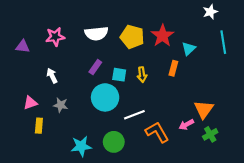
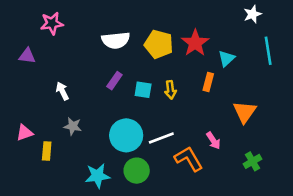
pink star: (55, 37) -> (52, 23), moved
cyan circle: (105, 97) -> (126, 135), moved
pink triangle: (30, 103) -> (25, 133), moved
orange triangle: (204, 109) -> (245, 112), moved
pink arrow: (186, 125) -> (213, 141), moved, turned -96

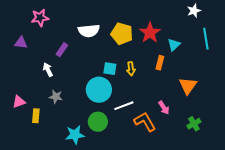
purple rectangle: (114, 81) -> (62, 50), moved
cyan circle: (126, 135) -> (99, 90), moved
green circle: (137, 171) -> (98, 122), moved

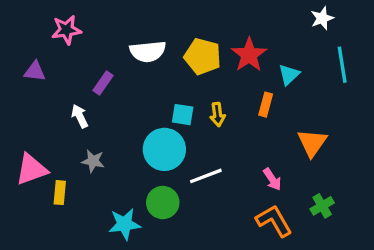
pink triangle: (19, 102) -> (32, 169), size x1.5
orange L-shape: (145, 122) -> (274, 221), moved

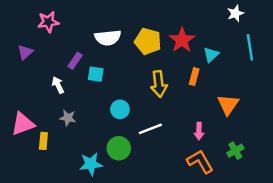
purple triangle: (35, 71) -> (25, 52), turned -49
cyan square: (183, 115) -> (96, 74), moved
yellow arrow: (218, 115) -> (159, 84), size x1.5
cyan circle: (164, 149) -> (120, 109), size x0.6
pink arrow: (272, 179) -> (199, 131), turned 35

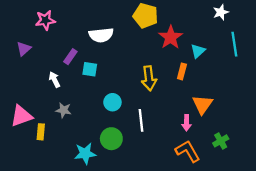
yellow pentagon: (148, 41) -> (146, 16), moved
orange triangle: (228, 104) -> (202, 105), moved
white line: (150, 129) -> (141, 120), turned -75

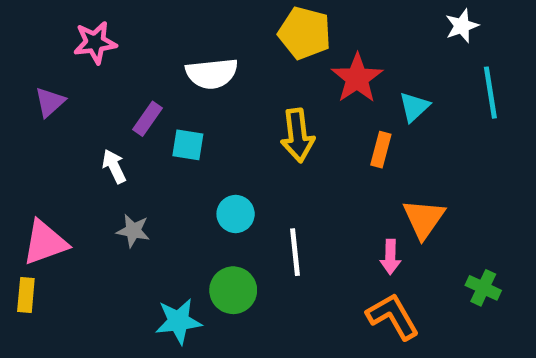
yellow arrow: (149, 78) -> (297, 135), moved
yellow rectangle: (41, 132) -> (26, 295), moved
green cross: (221, 141) -> (483, 288), moved, turned -35

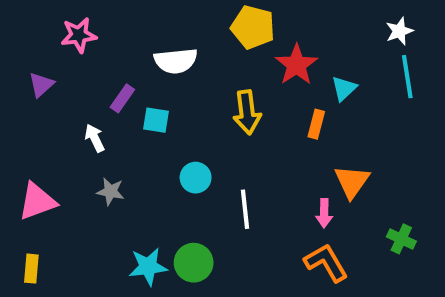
white star: (462, 26) -> (399, 31), moved
green circle: (233, 290) -> (194, 263), moved
yellow rectangle: (26, 295) -> (31, 269), moved

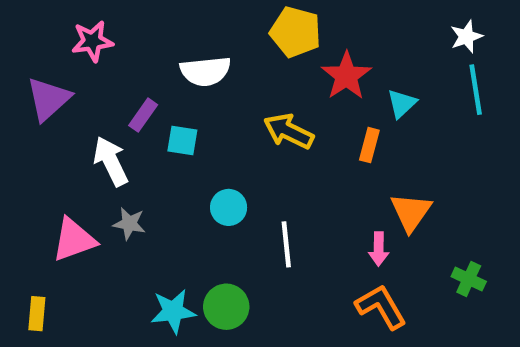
purple triangle: (41, 85) -> (48, 99), size x1.5
yellow arrow: (247, 112) -> (289, 131), turned 123
white arrow: (95, 138) -> (111, 161), size x1.5
pink triangle: (37, 201) -> (74, 240), moved

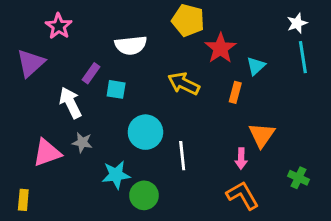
pink star: (92, 41) -> (59, 26), turned -30
cyan circle: (229, 207) -> (145, 132), size x1.5
cyan star: (173, 311) -> (116, 175), moved

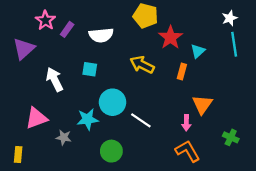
purple rectangle: (91, 73) -> (67, 29), moved
gray star: (82, 142) -> (64, 137), moved
white line: (182, 156) -> (141, 120), turned -50
cyan star: (116, 175) -> (88, 119), moved

